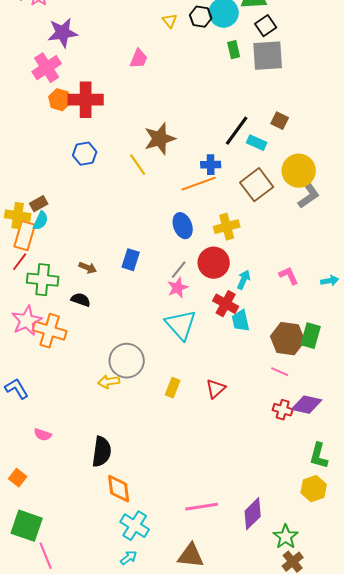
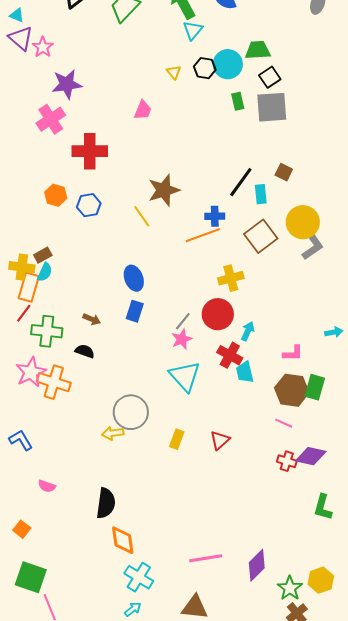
orange hexagon: (60, 100) -> (56, 195), moved
cyan rectangle: (257, 143) -> (261, 194), turned 60
blue ellipse: (183, 226) -> (134, 278), moved
pink L-shape: (289, 276) -> (293, 353), moved, turned 115
yellow hexagon: (314, 489) -> (321, 580), moved

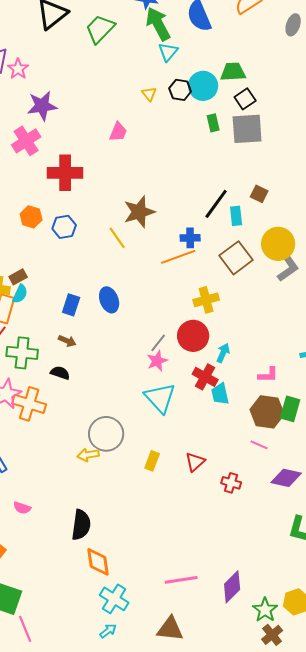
blue rectangle: (135, 311) -> (71, 305), moved
red cross: (287, 461) -> (231, 483), moved

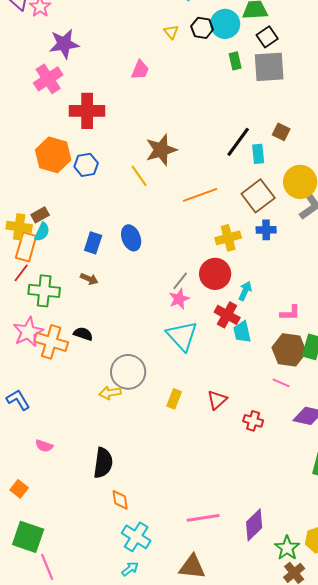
orange hexagon: (31, 217) -> (53, 155), size x1.6
blue cross: (190, 238) -> (266, 230), moved
black semicircle: (60, 373) -> (83, 334), moved
orange diamond: (98, 562) -> (120, 500), size x0.7

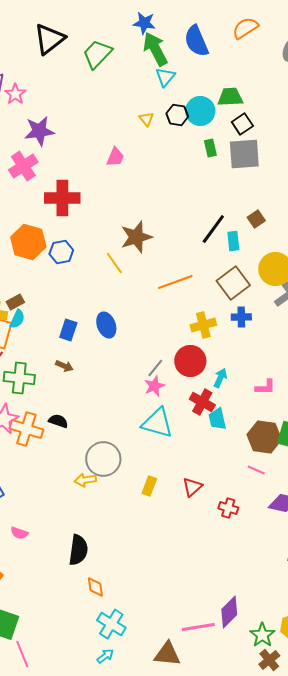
brown square: (281, 132) -> (256, 219), turned 30
pink L-shape: (290, 313) -> (265, 387), moved
cyan triangle: (182, 336) -> (157, 423), turned -32
pink line: (203, 518) -> (198, 627), moved

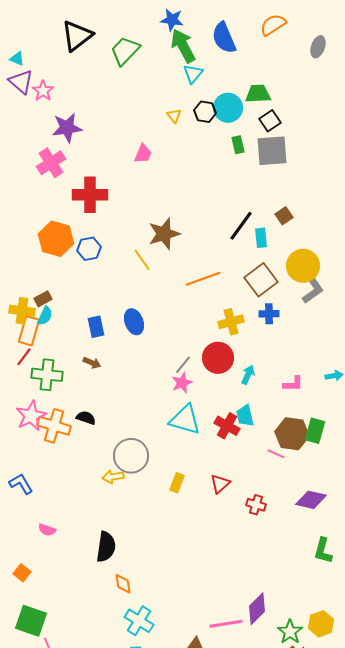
blue rectangle: (68, 330) -> (96, 327), turned -30
red cross: (202, 402) -> (227, 426), moved
pink line: (256, 470) -> (276, 454), moved

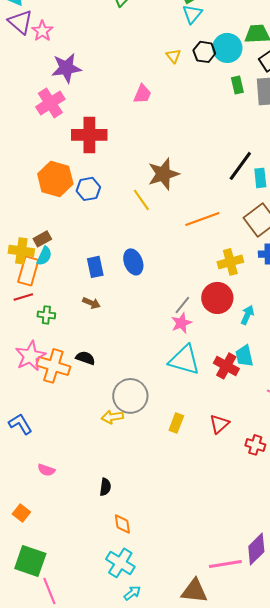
red line: (24, 357) -> (23, 297), turned 36
green cross: (47, 375) -> (46, 315), size x0.6
black semicircle: (106, 547) -> (105, 487), size x0.6
cyan cross: (139, 621) -> (120, 563), moved

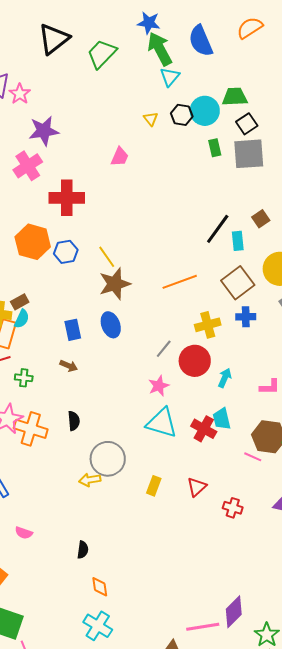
brown star: (163, 174) -> (115, 284), moved
yellow line: (141, 200) -> (107, 257), moved
gray line: (182, 305) -> (164, 349), moved
black semicircle: (85, 358) -> (74, 421), moved, turned 66

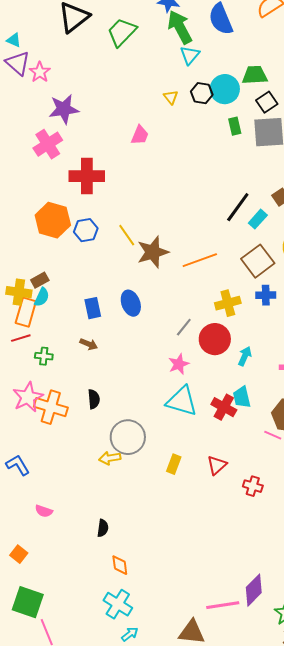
cyan rectangle: (238, 241) -> (258, 219), turned 48
brown star: (115, 284) -> (153, 252), moved

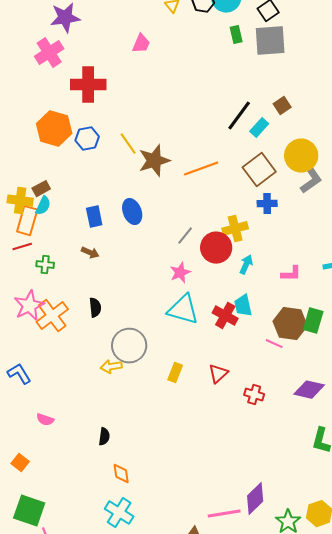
yellow cross: (228, 303) -> (235, 229), moved
orange cross: (51, 407) -> (52, 316), turned 36

